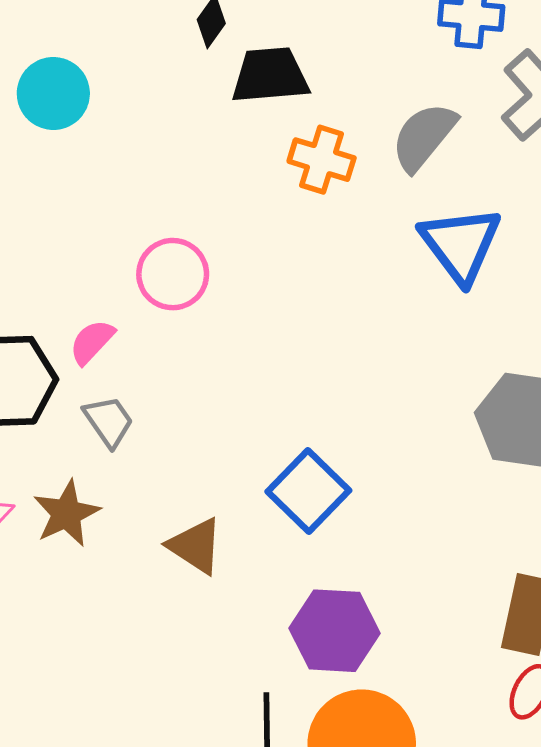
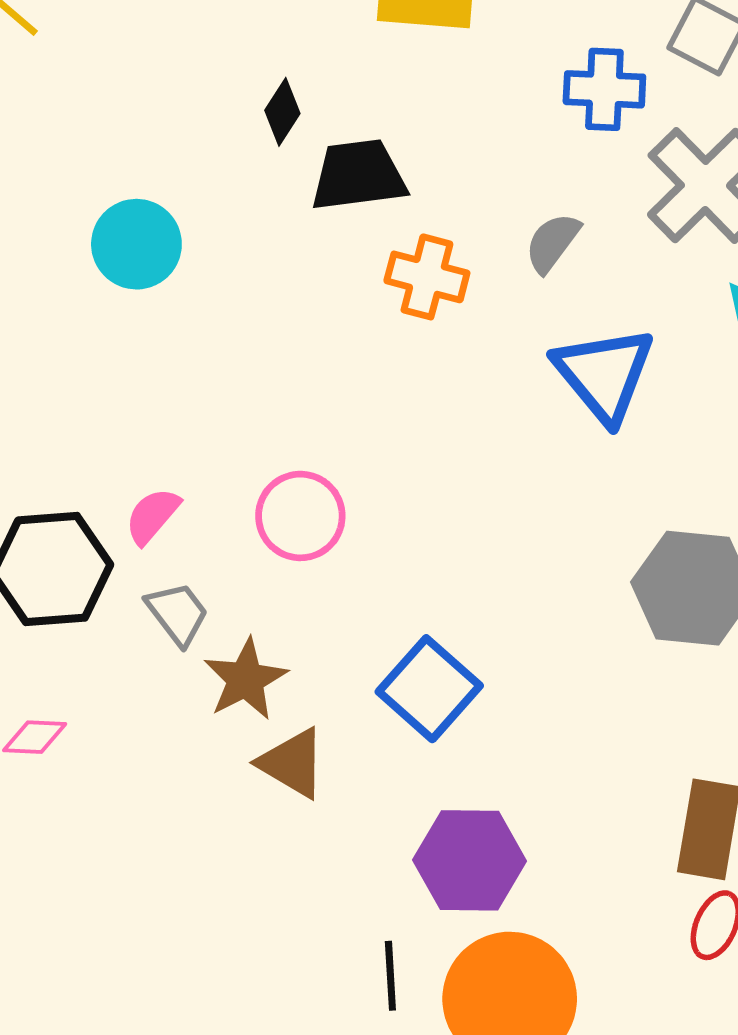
cyan circle: (53, 93) -> (136, 244), moved
gray semicircle: (424, 137) -> (552, 243), size x0.7
pink circle: (173, 274) -> (300, 516), moved
brown star: (66, 514) -> (246, 679), moved

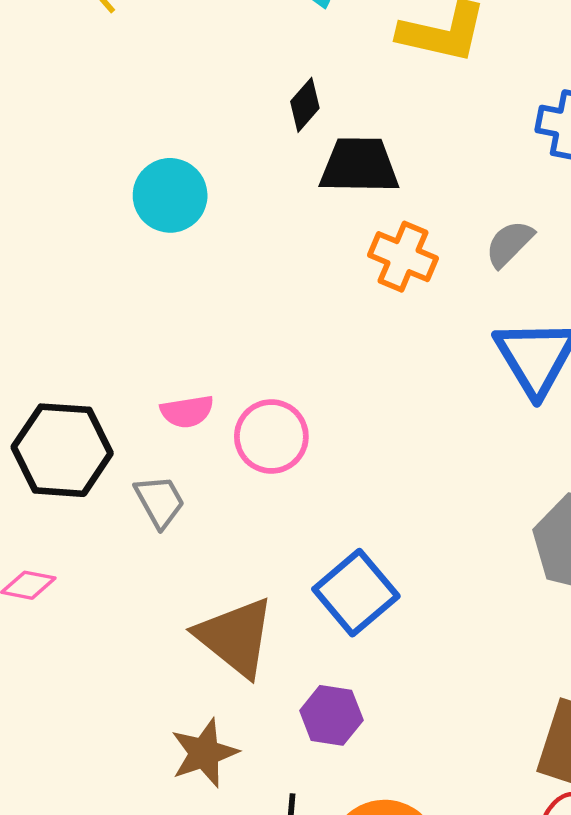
pink semicircle: (152, 516) -> (187, 411), moved, turned -148
brown star: (246, 679) -> (204, 753), moved
brown triangle: (292, 763) -> (235, 637), size x1.4
purple hexagon: (470, 860) -> (331, 715), moved, size x0.7

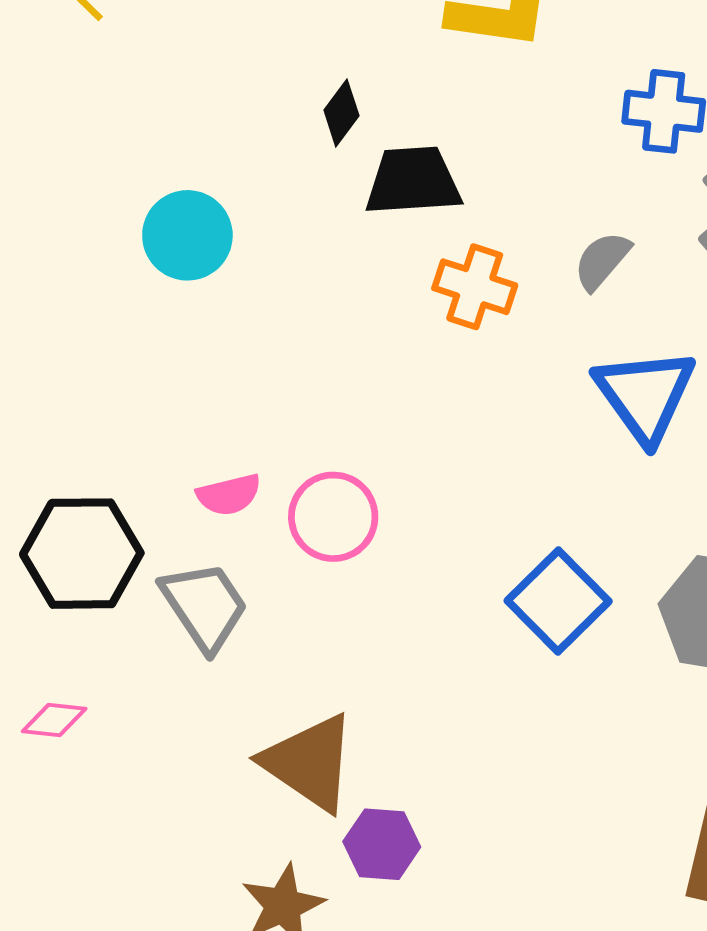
gray trapezoid: (160, 501) -> (205, 606), size x1.4
blue square: (356, 593) -> (558, 601), moved
purple hexagon: (331, 715) -> (382, 844), moved

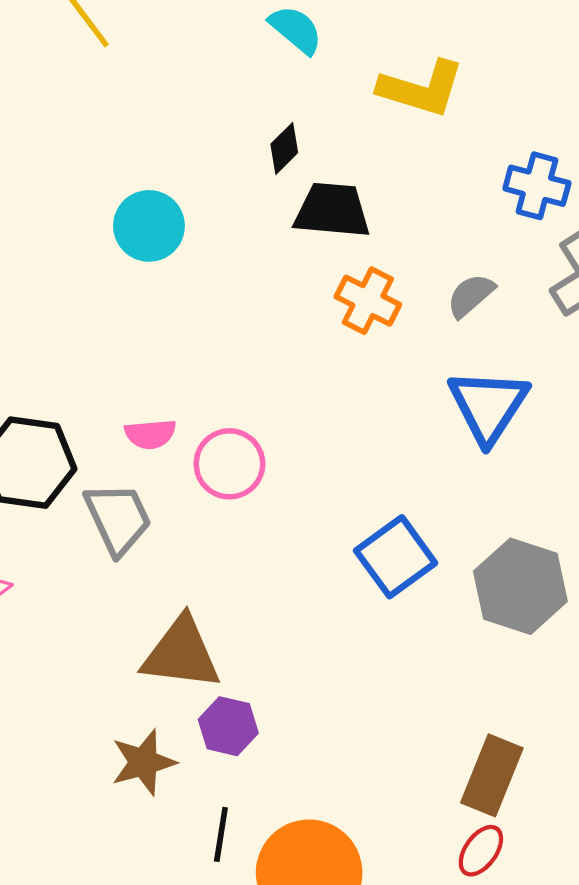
brown triangle: (309, 762) -> (181, 653), turned -36

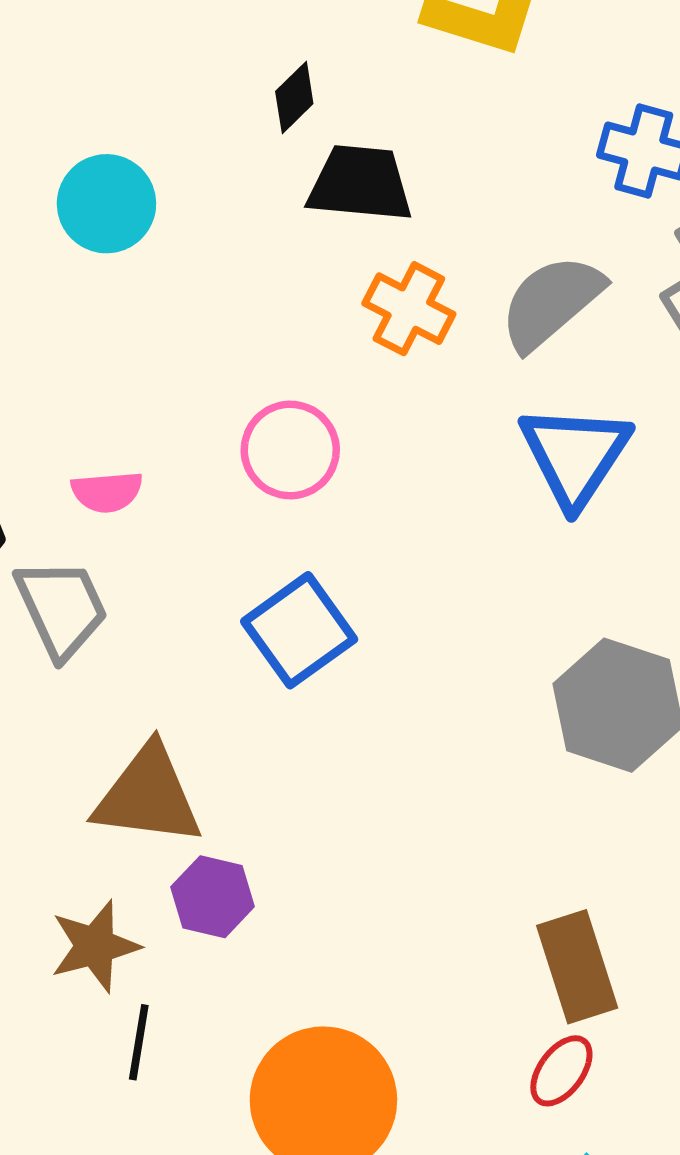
gray semicircle: (471, 295) -> (551, 302), size x1.6
pink circle: (229, 464) -> (290, 450), moved
blue square: (396, 557) -> (299, 630), moved
brown rectangle: (492, 775) -> (577, 967), turned -40
black line: (221, 834) -> (139, 1042), moved

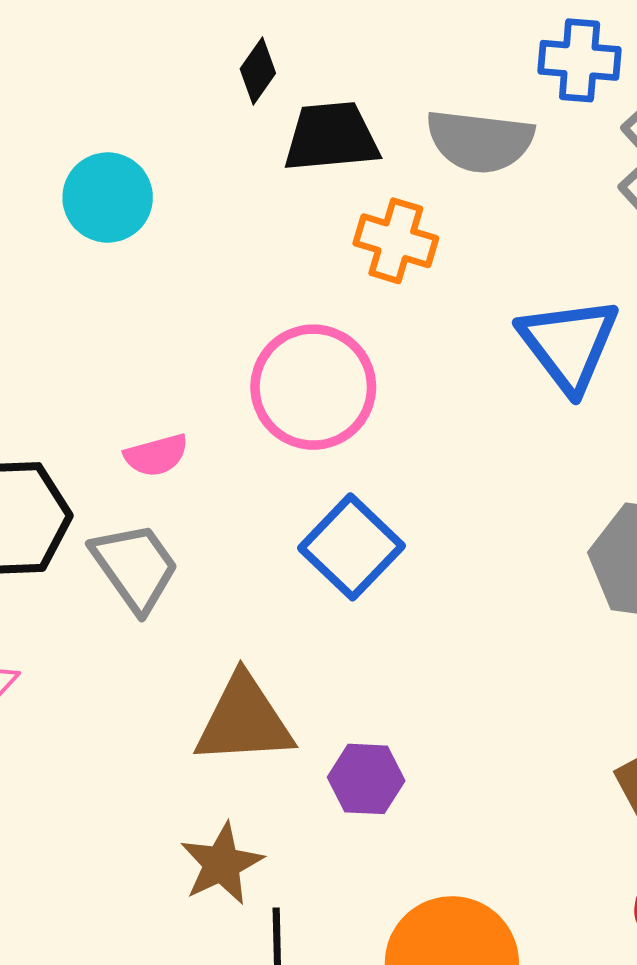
gray semicircle: (551, 302) -> (480, 141), moved, turned -122
pink circle: (290, 450) -> (313, 387), size x1.4
purple hexagon: (213, 897) -> (366, 779), moved

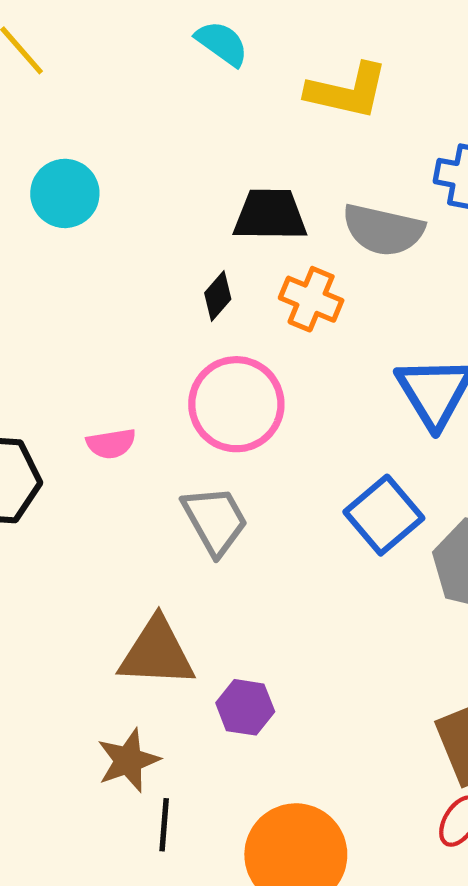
black diamond: (258, 71) -> (218, 296), moved
cyan circle: (108, 198) -> (65, 193), moved
blue square: (351, 547) -> (384, 515), moved
gray trapezoid: (135, 567) -> (215, 520), moved

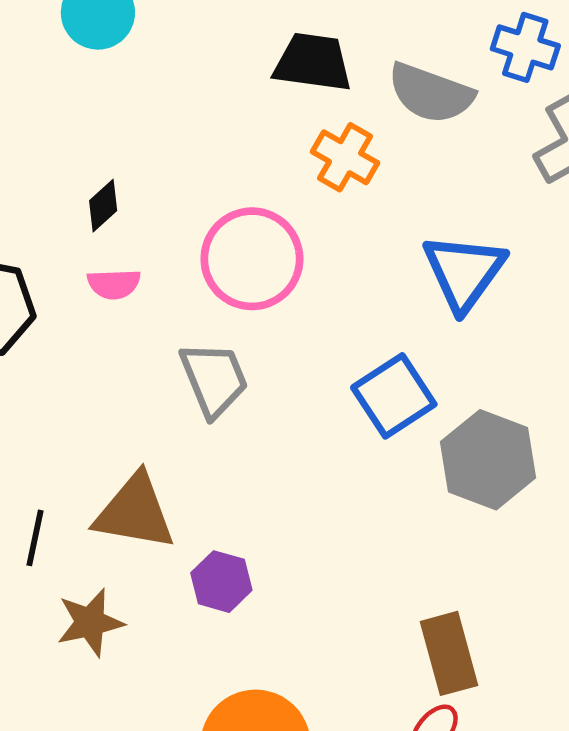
black diamond: (218, 296) -> (103, 206), moved
black line: (164, 825) -> (35, 538), moved

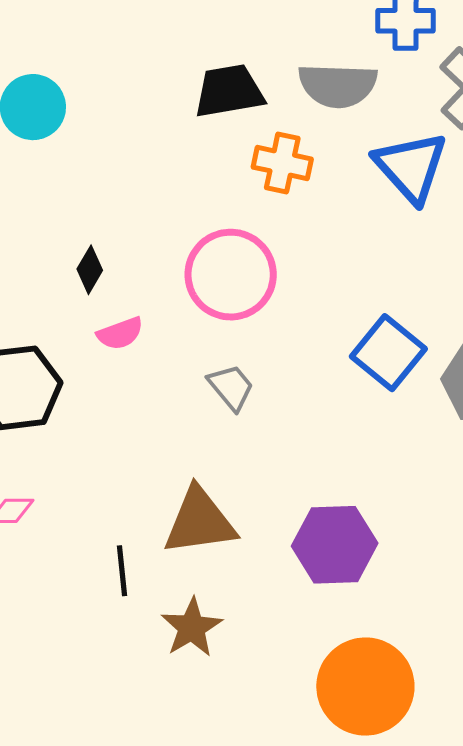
blue triangle: (464, 272) -> (411, 167), moved
gray trapezoid: (214, 379) -> (231, 387), size x0.7
purple hexagon: (221, 582) -> (335, 545), moved, size x1.5

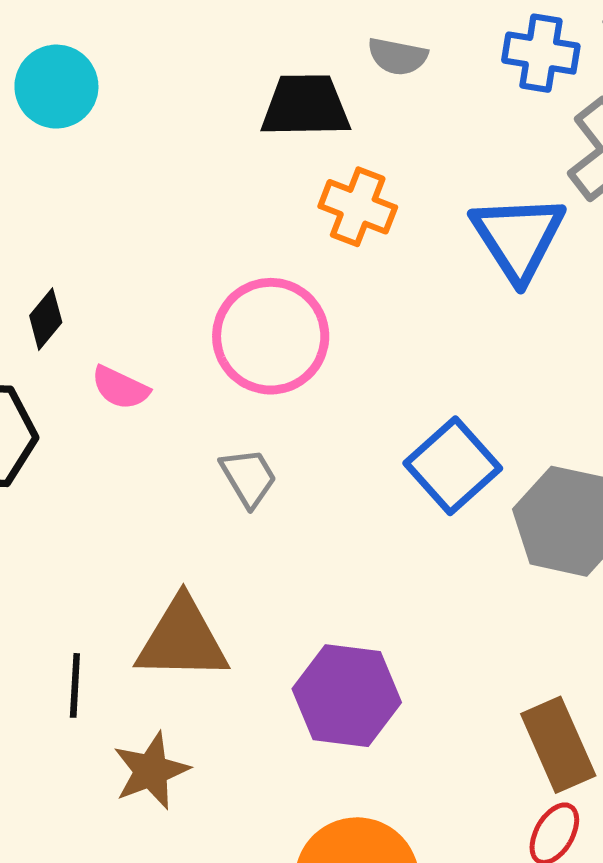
gray semicircle: (338, 85) -> (398, 56), moved, size x0.6
black diamond: (90, 270) -> (46, 319), moved
pink semicircle: (120, 333) -> (120, 388), turned 36

